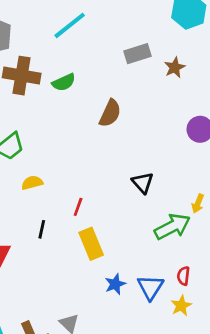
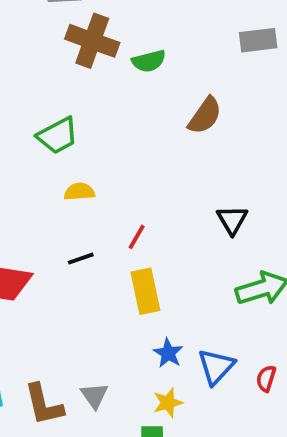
black line: (42, 229) -> (81, 259), turned 48
red semicircle: (183, 276) -> (266, 379), moved
blue star: (115, 284) -> (168, 353), turned -30
yellow star: (181, 306) -> (168, 403), moved

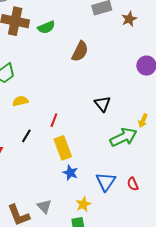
black line: (81, 259) -> (26, 136), turned -32
blue star: (168, 353) -> (70, 173), moved
red semicircle: (266, 379) -> (133, 184), turned -32

